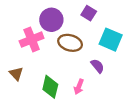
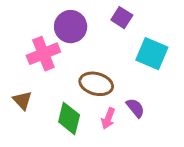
brown ellipse: (70, 43) -> (96, 84), moved
purple semicircle: (98, 66) -> (135, 108), moved

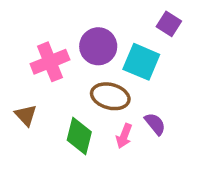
purple square: (122, 18) -> (169, 24), moved
purple circle: (71, 27) -> (98, 46), moved
cyan square: (152, 54) -> (141, 62), moved

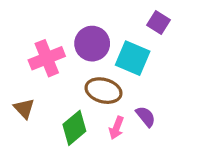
green diamond: (79, 136) -> (74, 128), turned 36

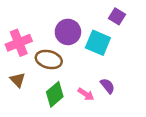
pink cross: (47, 58) -> (19, 43), moved
brown ellipse: (103, 91) -> (49, 60), moved
pink arrow: (116, 128) -> (86, 94), turned -77

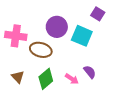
pink cross: (19, 43) -> (16, 36), turned 30
brown triangle: (18, 80) -> (18, 77), moved

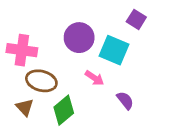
brown ellipse: (41, 50) -> (41, 81), moved
pink arrow: (72, 79) -> (94, 78), moved

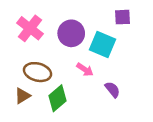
purple square: (136, 19) -> (122, 17), turned -35
pink cross: (22, 50) -> (30, 28), moved, turned 30
brown triangle: (25, 107) -> (22, 96), turned 42

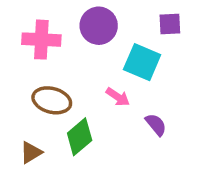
pink cross: (30, 28) -> (41, 40), turned -35
purple circle: (71, 33) -> (99, 26), moved
brown triangle: (22, 96) -> (31, 152), moved

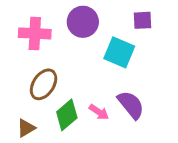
pink arrow: (118, 97) -> (99, 112), moved
brown ellipse: (52, 100) -> (44, 84), turned -72
purple semicircle: (156, 125) -> (131, 105), size x1.5

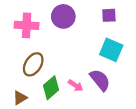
cyan square: (119, 52) -> (111, 50), moved

